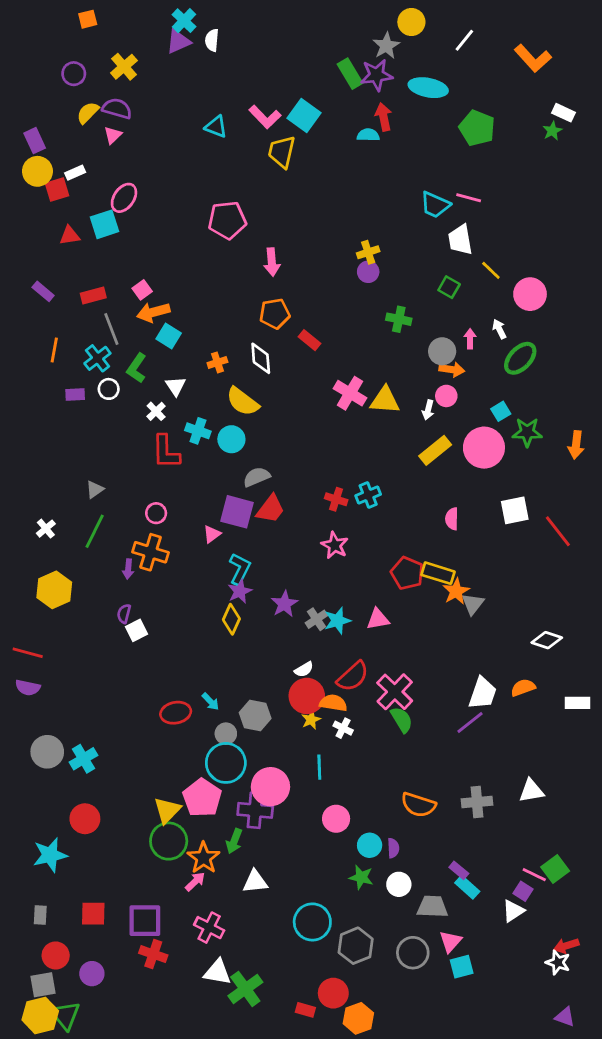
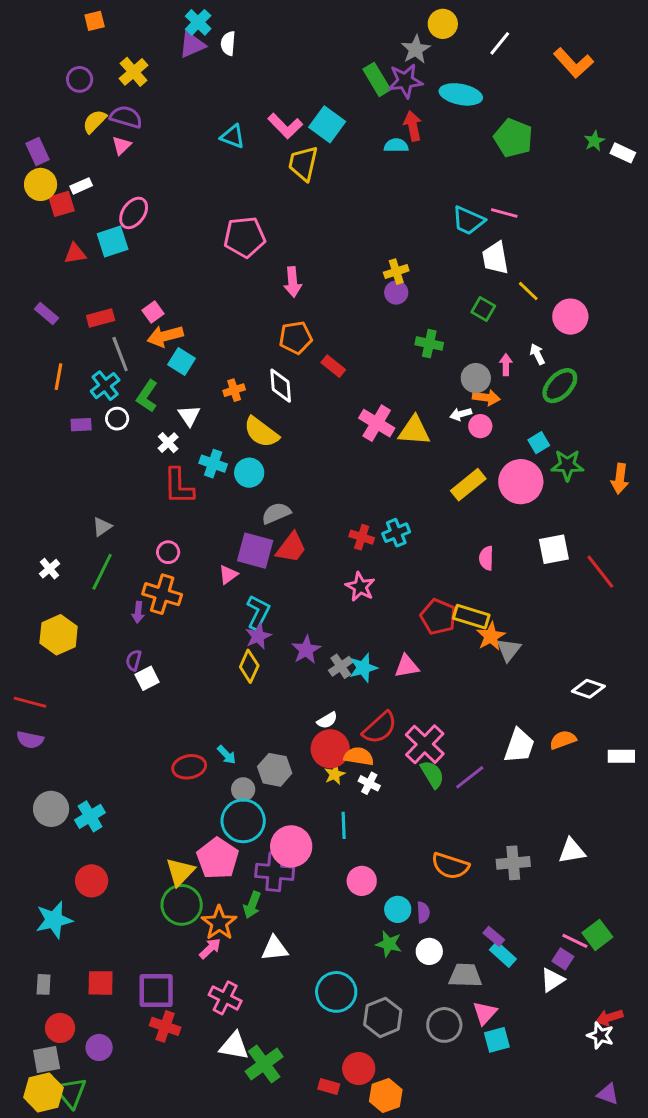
white rectangle: (563, 113) -> (623, 153), moved
white arrow: (428, 410) -> (461, 414), moved, turned 60
purple line: (470, 722) -> (470, 777), moved

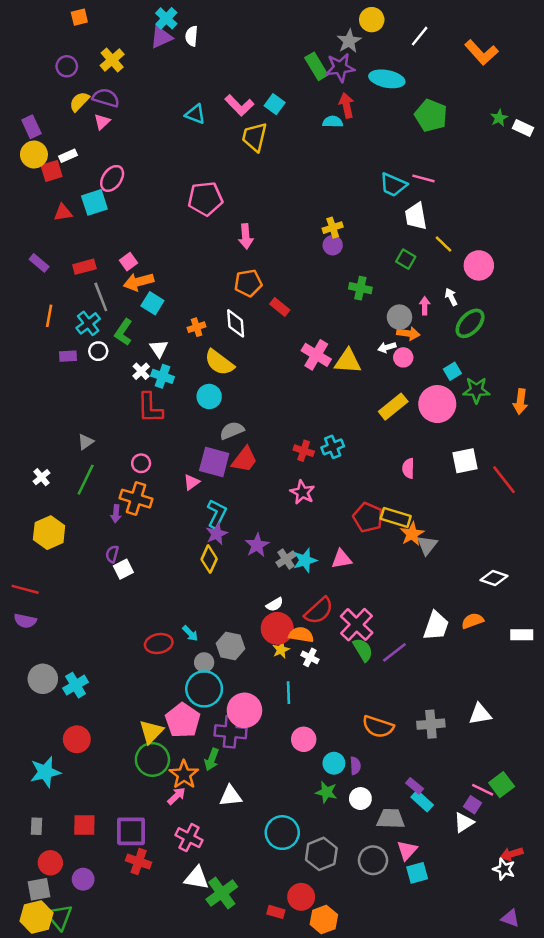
cyan square: (327, 124) -> (275, 104), size x0.7
cyan cross: (213, 464) -> (163, 376), moved

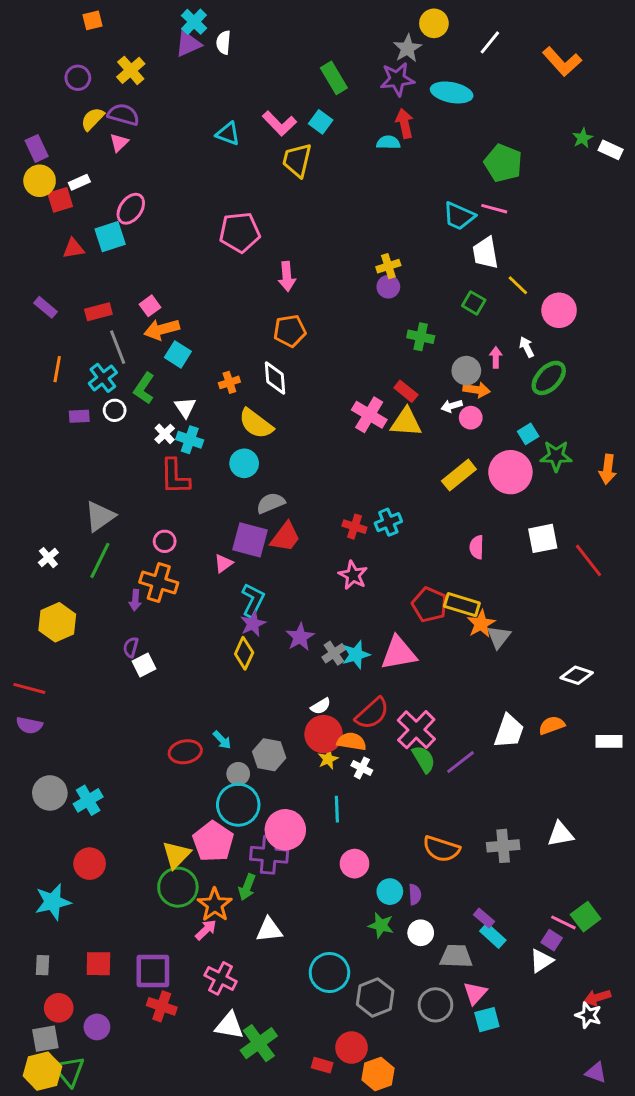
green rectangle: (316, 66) -> (334, 78), moved
green pentagon: (431, 115) -> (503, 163), moved
red rectangle: (280, 307) -> (406, 391), moved
gray triangle: (86, 442) -> (100, 516), size x1.6
pink triangle: (341, 559) -> (399, 653), size x1.5

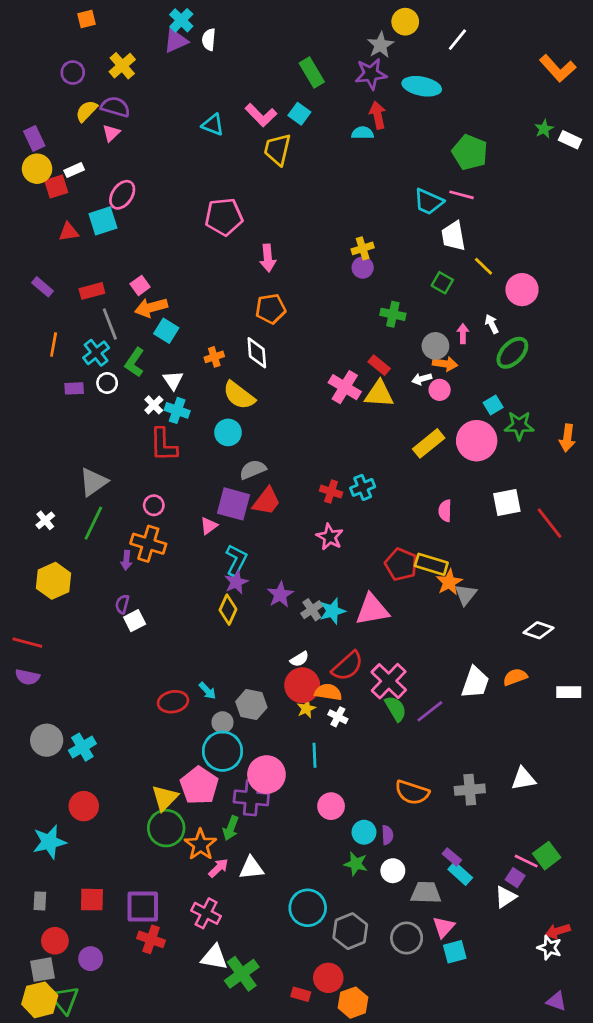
orange L-shape: (562, 62) -> (558, 68), moved
pink arrow: (206, 930) -> (218, 868), moved

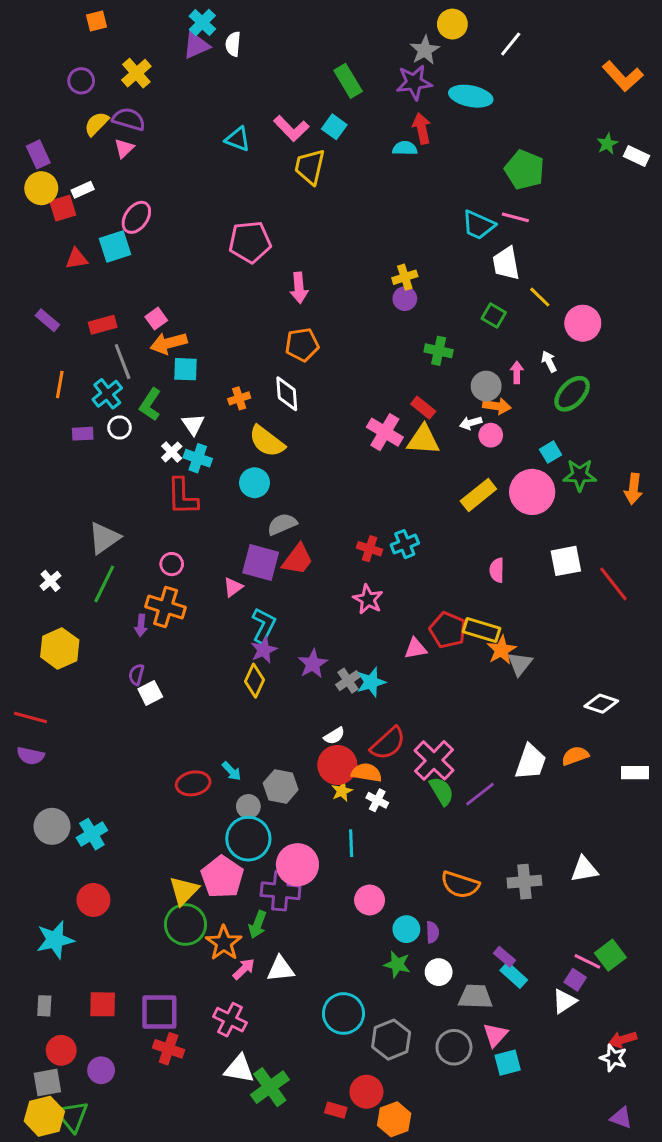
cyan square: (166, 331) -> (185, 369), turned -30
pink triangle: (372, 610) -> (416, 648), moved, size x0.6

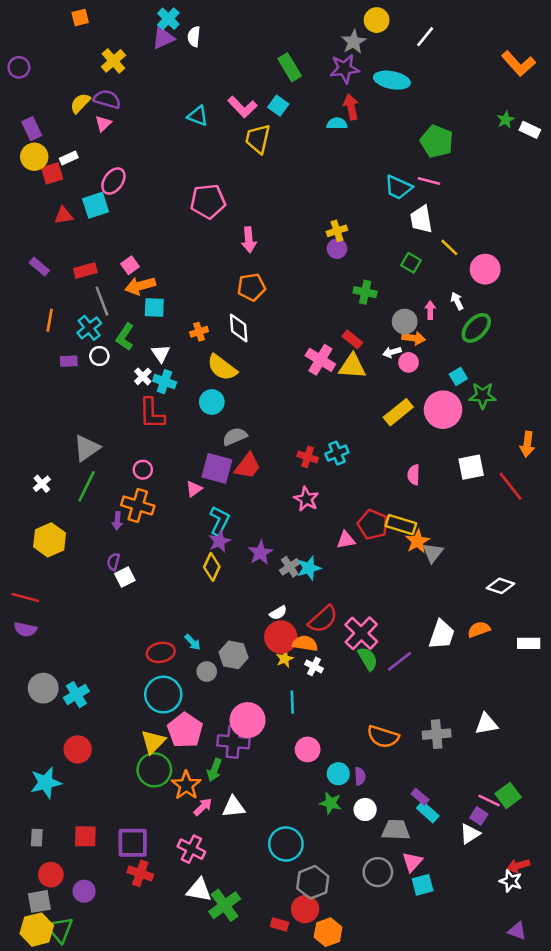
purple circle: (81, 81) -> (19, 67), moved
orange arrow: (633, 489) -> (527, 444), moved
cyan circle: (248, 839) -> (163, 695), moved
gray hexagon: (391, 1040) -> (313, 882), moved

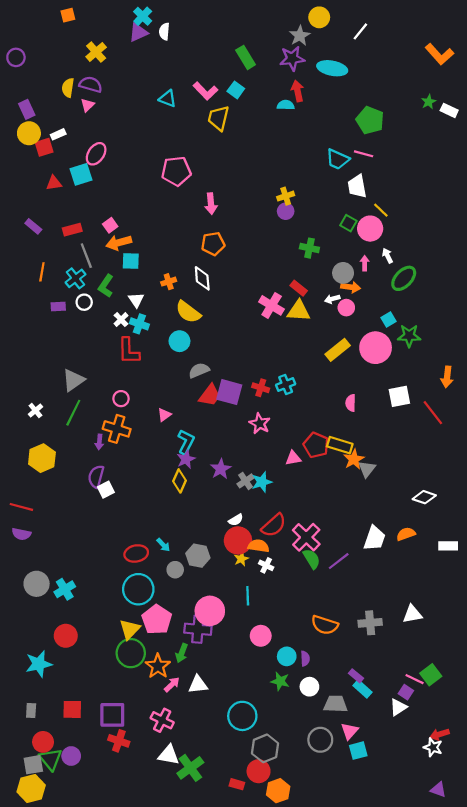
yellow semicircle: (80, 103) -> (68, 88), turned -36
pink circle: (485, 269) -> (370, 229), moved
purple square: (217, 468) -> (229, 392), moved
purple semicircle: (113, 562) -> (96, 477), size x1.5
green triangle: (60, 930) -> (51, 759), moved

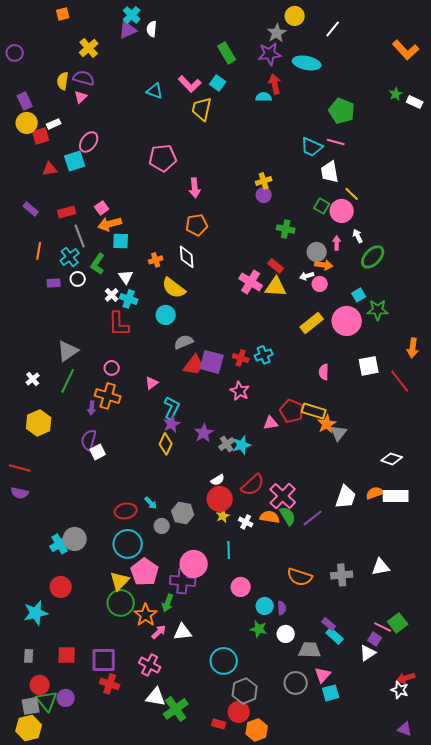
orange semicircle: (259, 546) -> (270, 517), moved
white rectangle: (448, 546) -> (396, 496), moved, size x1.4
gray circle: (37, 584) -> (75, 539), moved

